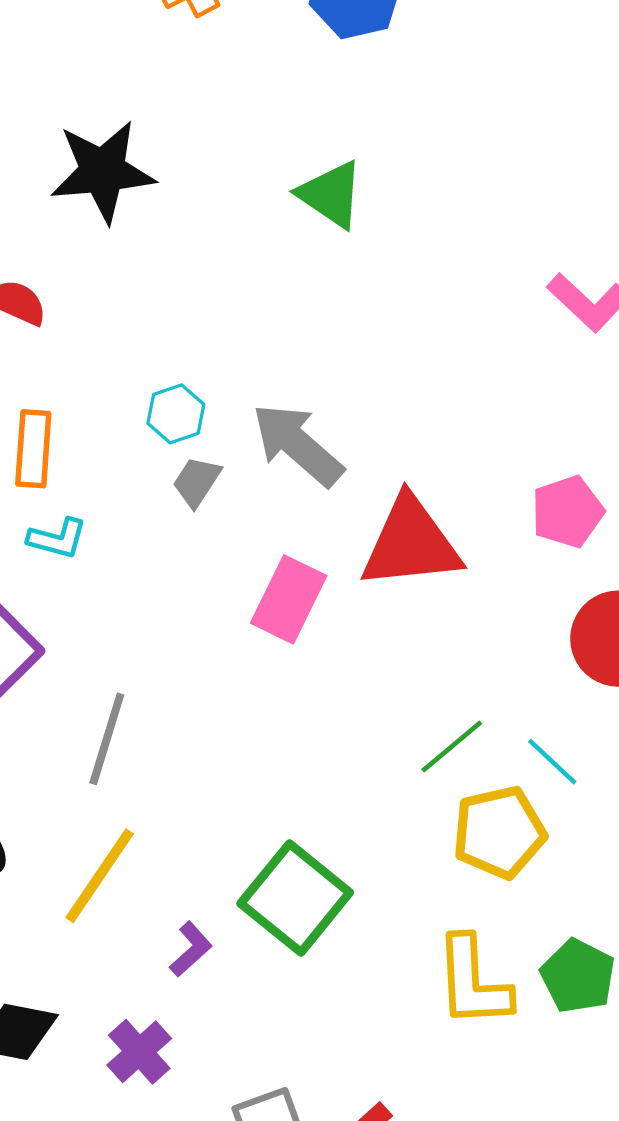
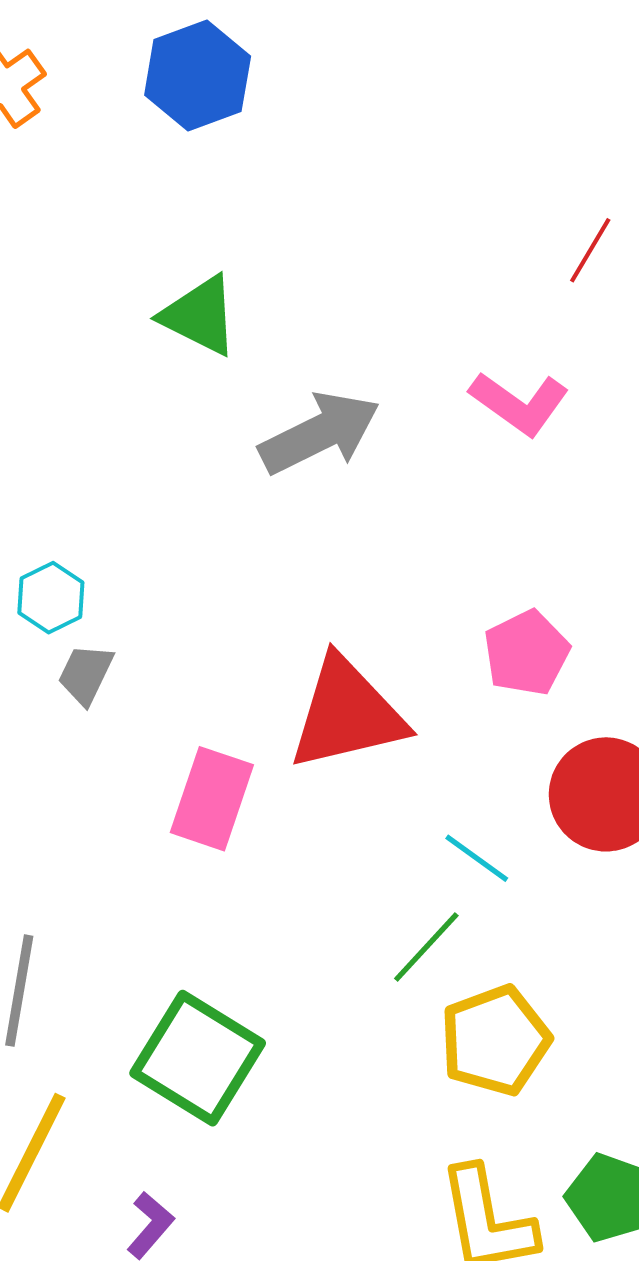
gray arrow: (298, 445) -> (320, 433), moved, turned 120
cyan line: (552, 762) -> (477, 858), moved
green square: (295, 898) -> (198, 1058), moved

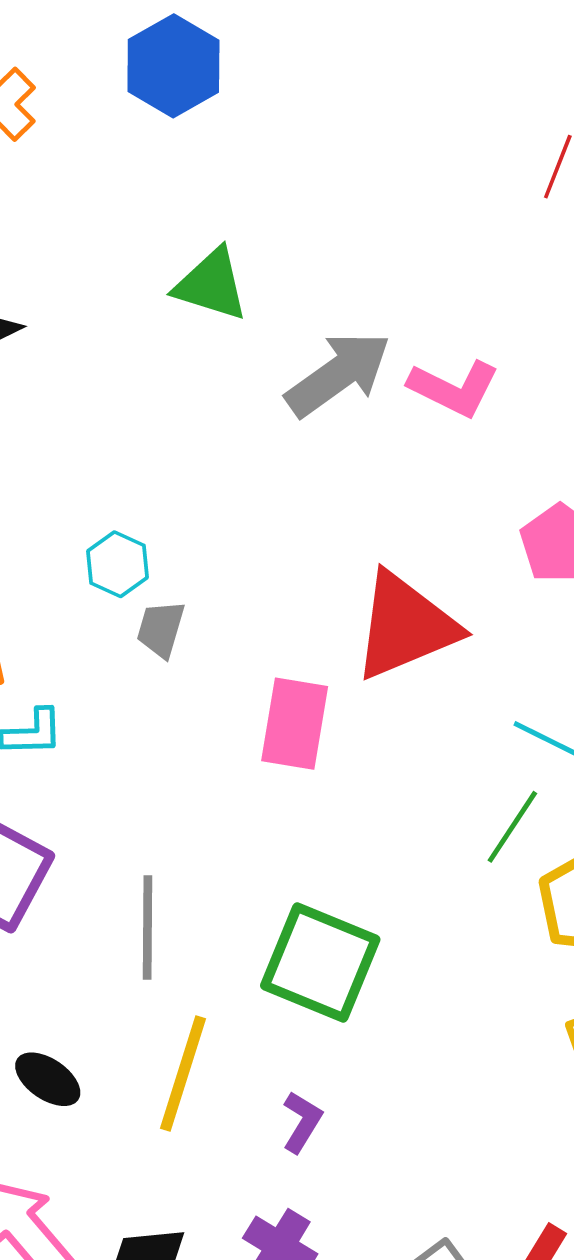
pink L-shape: (519, 403) -> (454, 388), moved

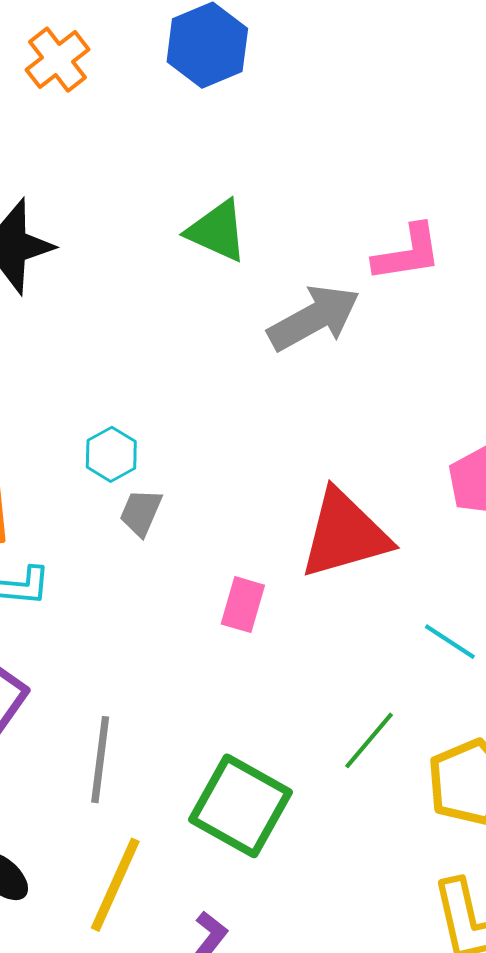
pink L-shape: (454, 388) -> (407, 253), moved, turned -42
pink rectangle: (295, 724) -> (243, 605), size x0.7
green line: (512, 827) -> (369, 740), moved

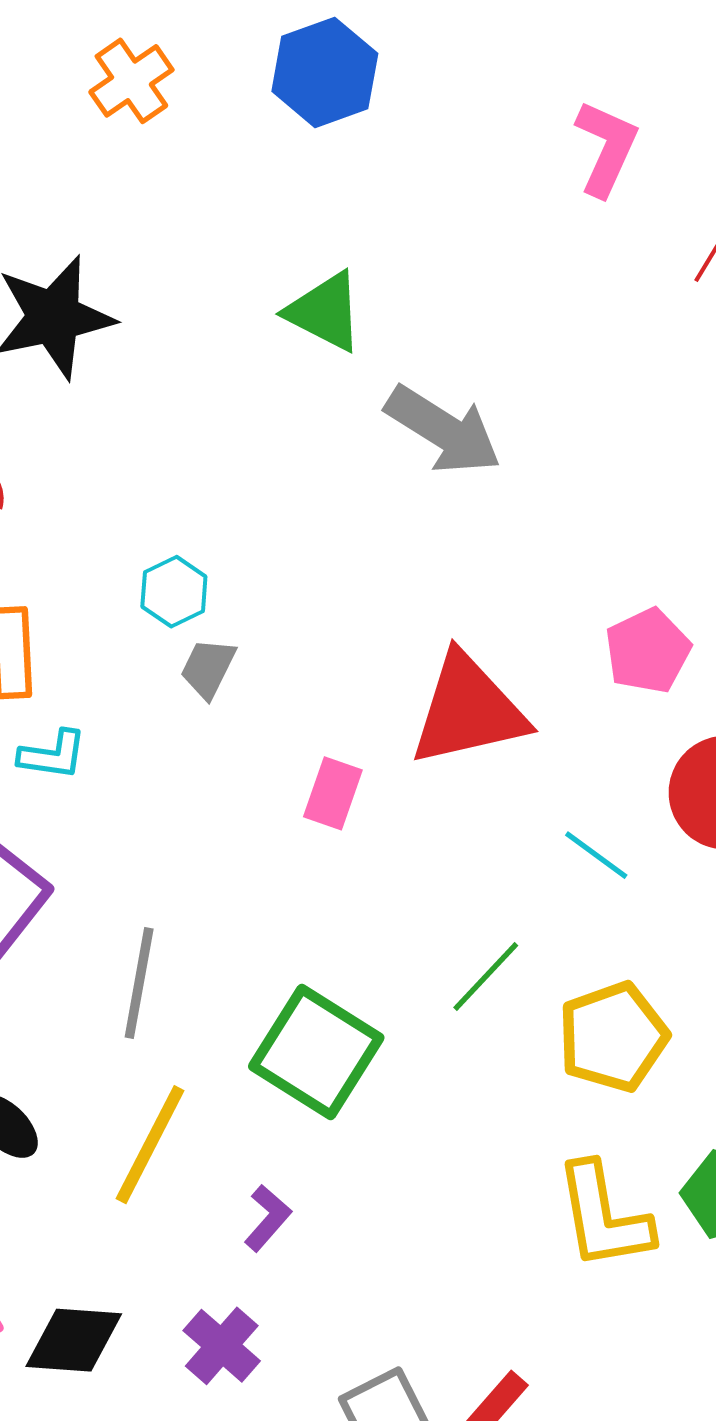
pink L-shape: (407, 253) -> (606, 148), moved, turned -60
gray arrow: (314, 318) -> (443, 430), turned 58

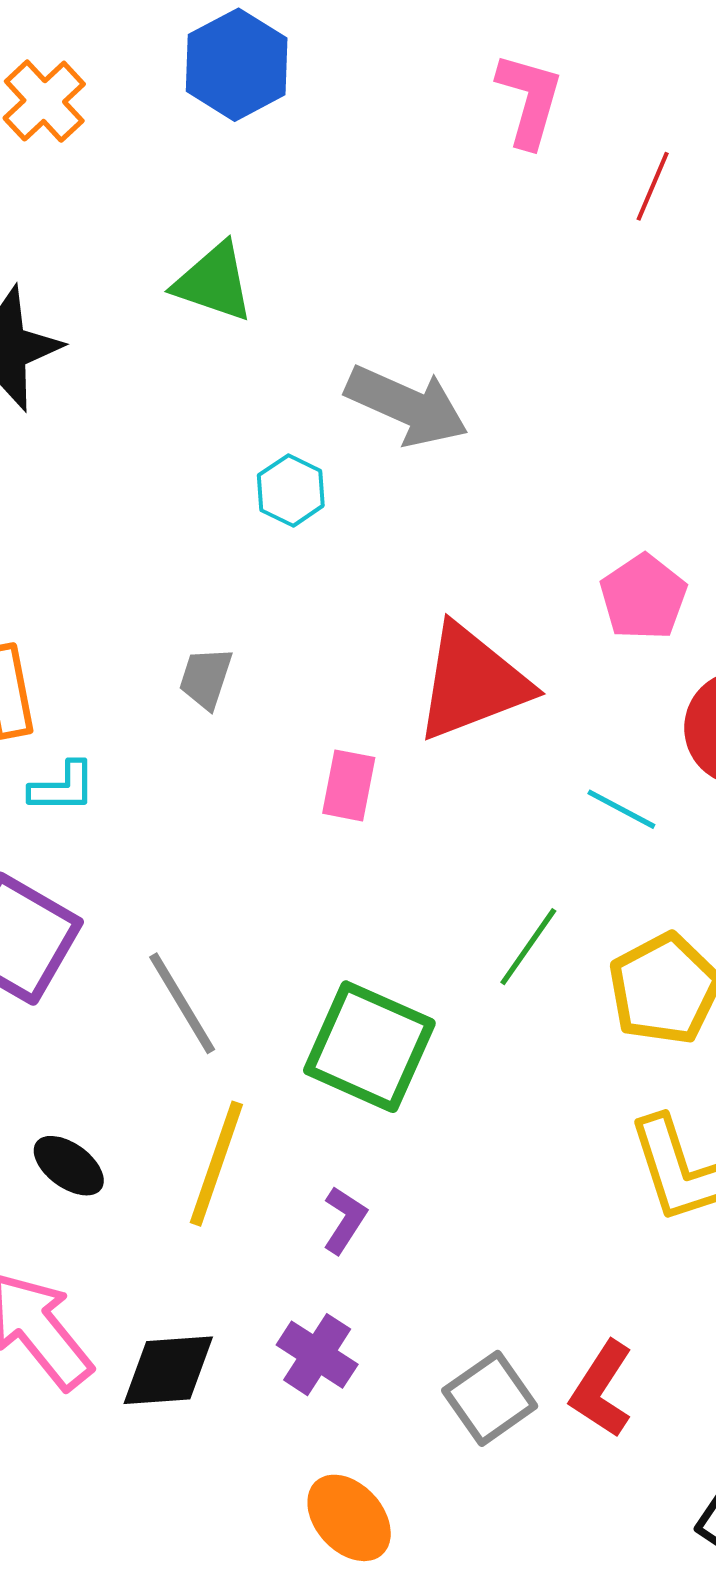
green triangle: (325, 312) -> (214, 282), moved
cyan hexagon: (174, 592) -> (291, 490), moved
gray line: (139, 983) -> (182, 1003), turned -33

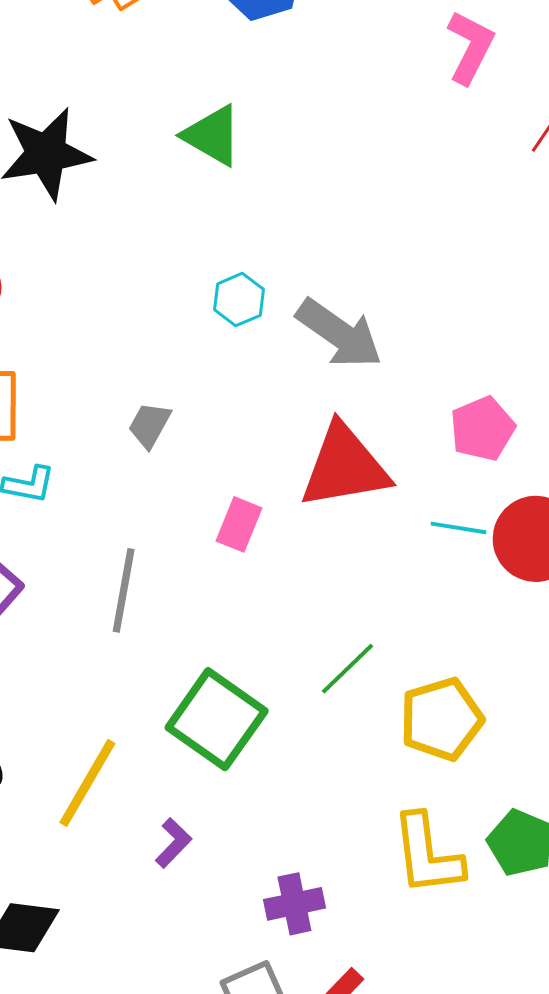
gray arrow: (407, 406) -> (339, 334), moved
cyan line: (621, 809) -> (459, 528), moved, turned -30
gray line: (182, 1003) -> (124, 590), moved, turned 30
purple cross: (317, 1355) -> (294, 904), moved, turned 34

